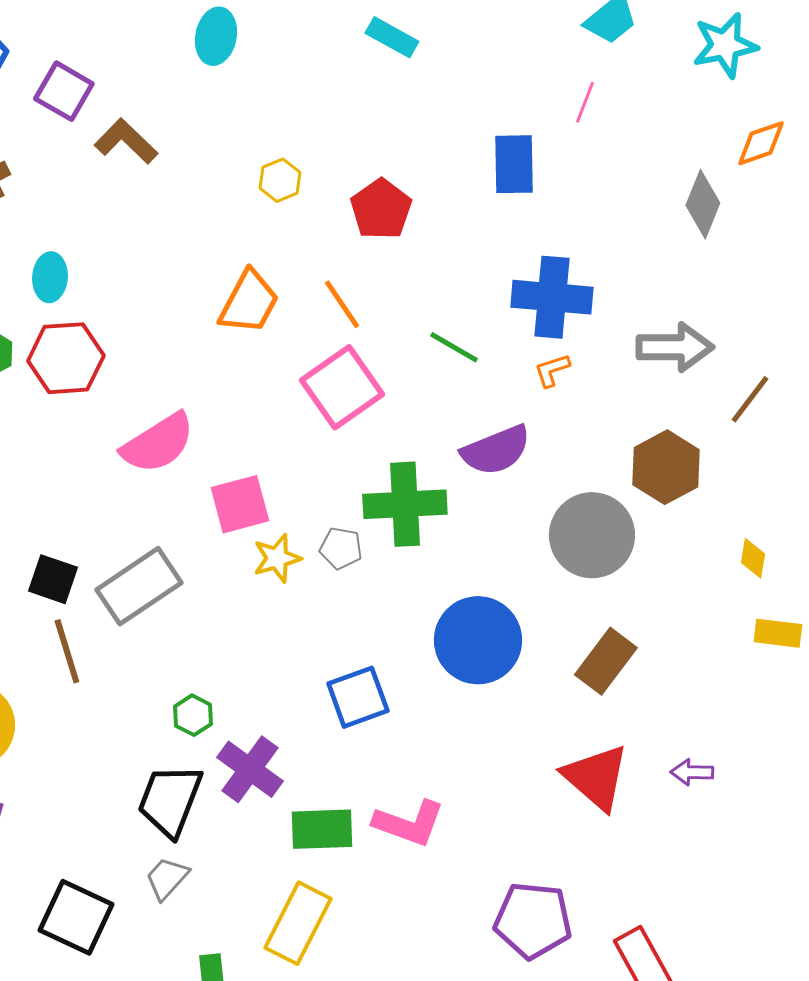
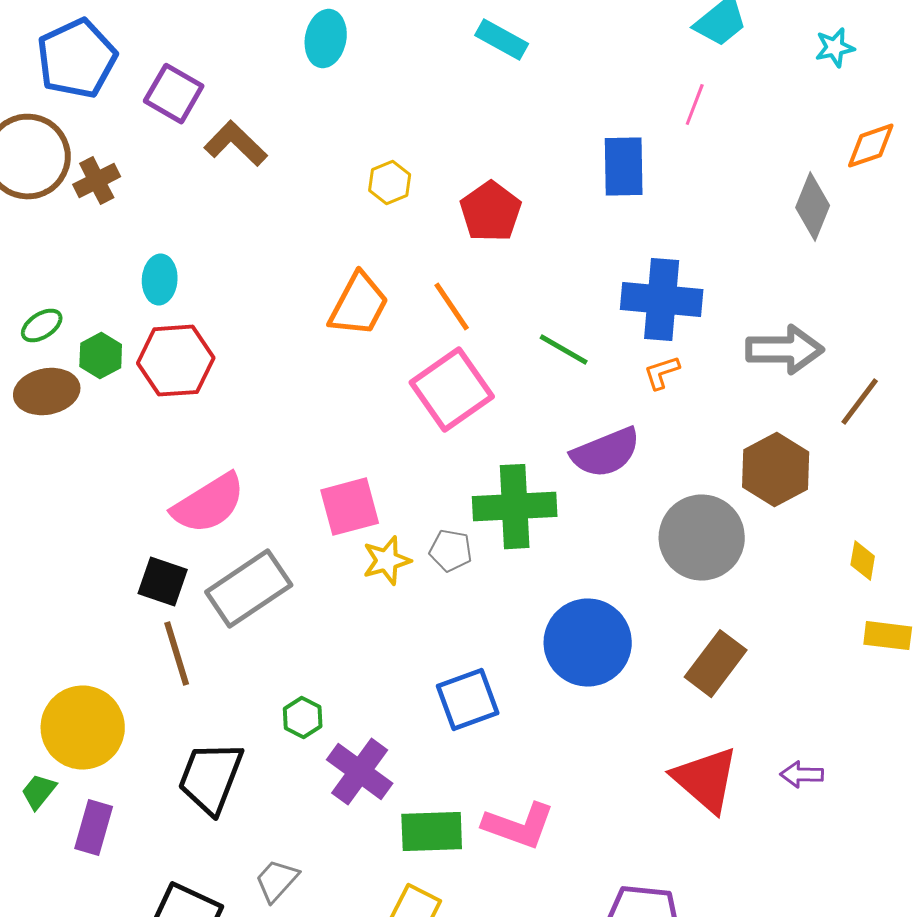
cyan star: (725, 45) -> (835, 48), size x0.6
pink semicircle: (158, 443) -> (209, 504), moved
black trapezoid: (170, 800) -> (211, 778), moved

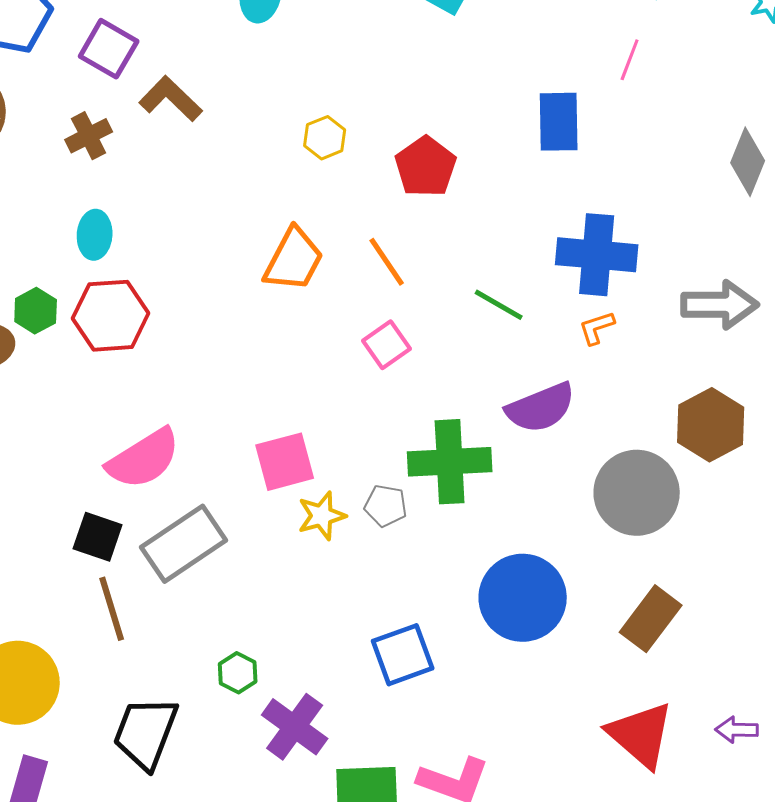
brown cross: (97, 181) -> (89, 136), moved
pink square: (452, 390) -> (387, 345), size x0.6

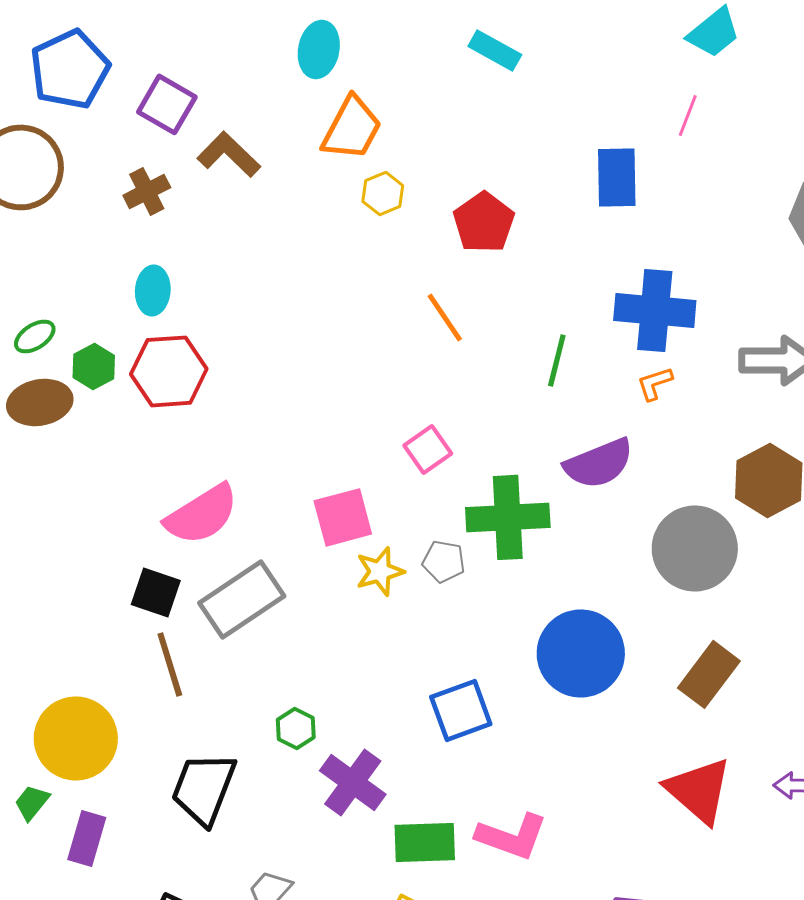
orange trapezoid: (294, 260) -> (352, 128), moved
green line: (499, 305) -> (557, 360), turned 74
pink square: (387, 345) -> (428, 449), moved

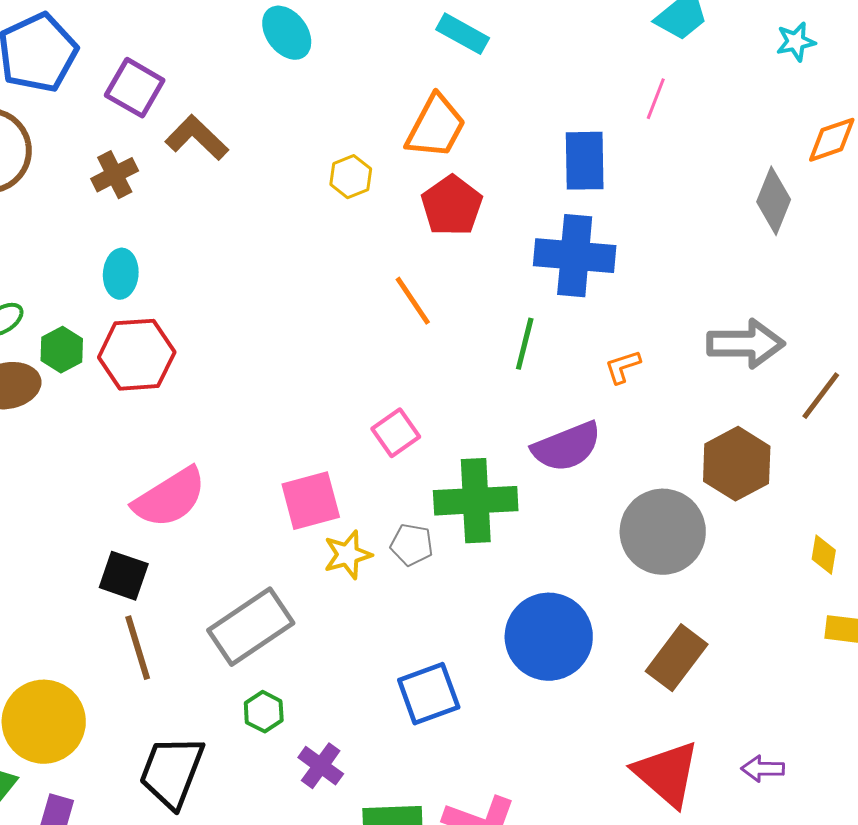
cyan ellipse: (319, 49) -> (287, 33), turned -48
orange trapezoid: (352, 128) -> (436, 127), moved
blue cross: (655, 310) -> (575, 256), moved
gray rectangle: (242, 599) -> (251, 627), moved
purple cross: (353, 782) -> (321, 766), size x0.7

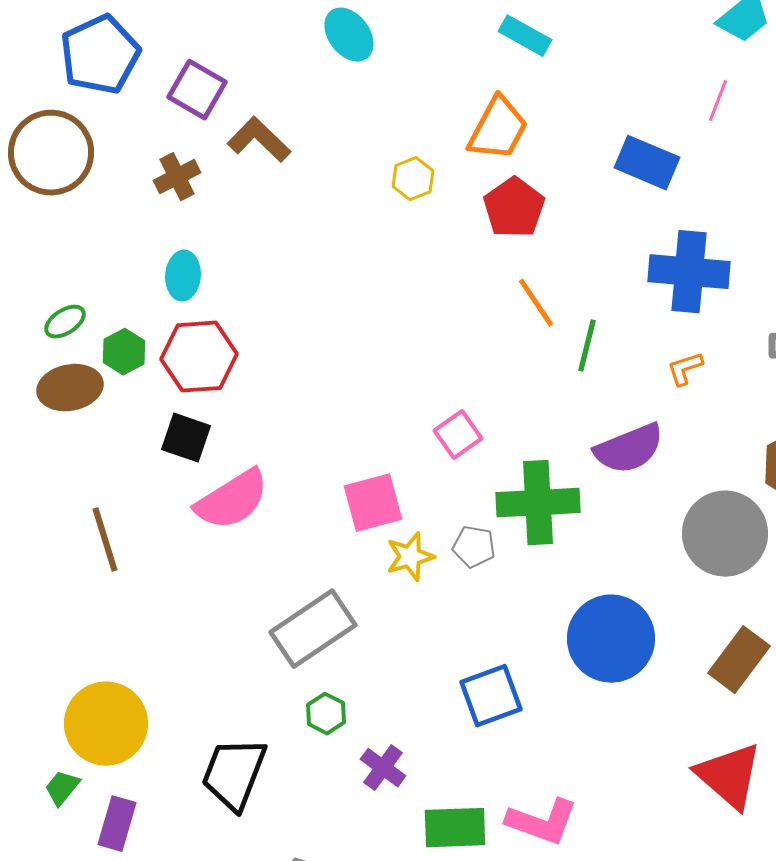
blue rectangle: (585, 161) -> (647, 163), turned -66
blue cross: (575, 256) -> (689, 272), moved
orange line: (413, 301) -> (536, 303), moved
black square: (124, 576) -> (186, 438), moved
brown line: (138, 648) -> (105, 540), moved

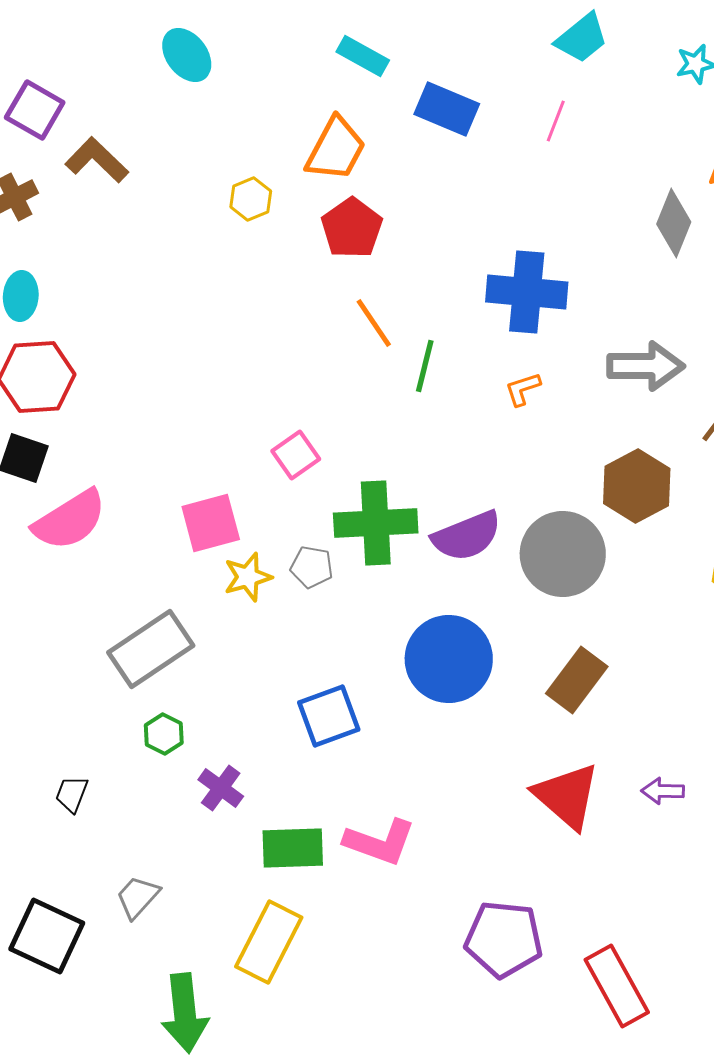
blue rectangle: (647, 163) -> (447, 109), moved
purple semicircle: (629, 449) -> (467, 536), moved
black trapezoid: (234, 774) -> (72, 794), size x0.5

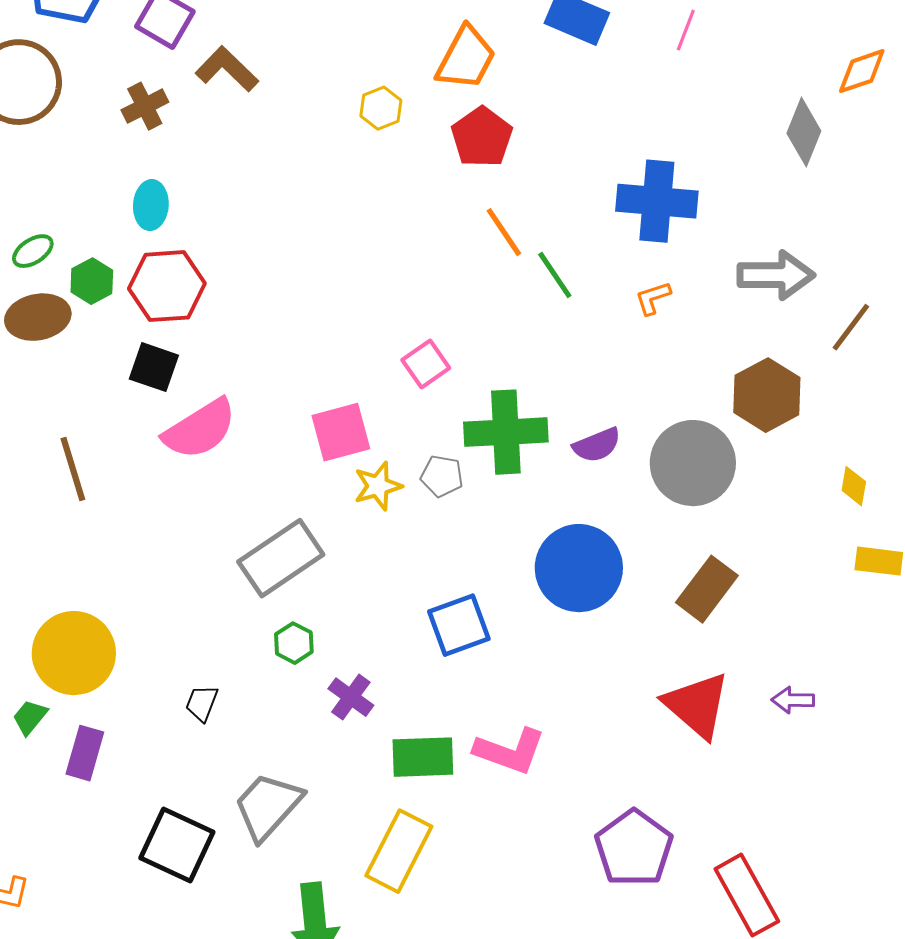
green line: (425, 366) -> (555, 275), turned -48
purple semicircle: (467, 536) -> (597, 445), size x0.7
gray trapezoid: (138, 897) -> (268, 806), size x1.6
purple pentagon: (504, 939) -> (634, 848), turned 30

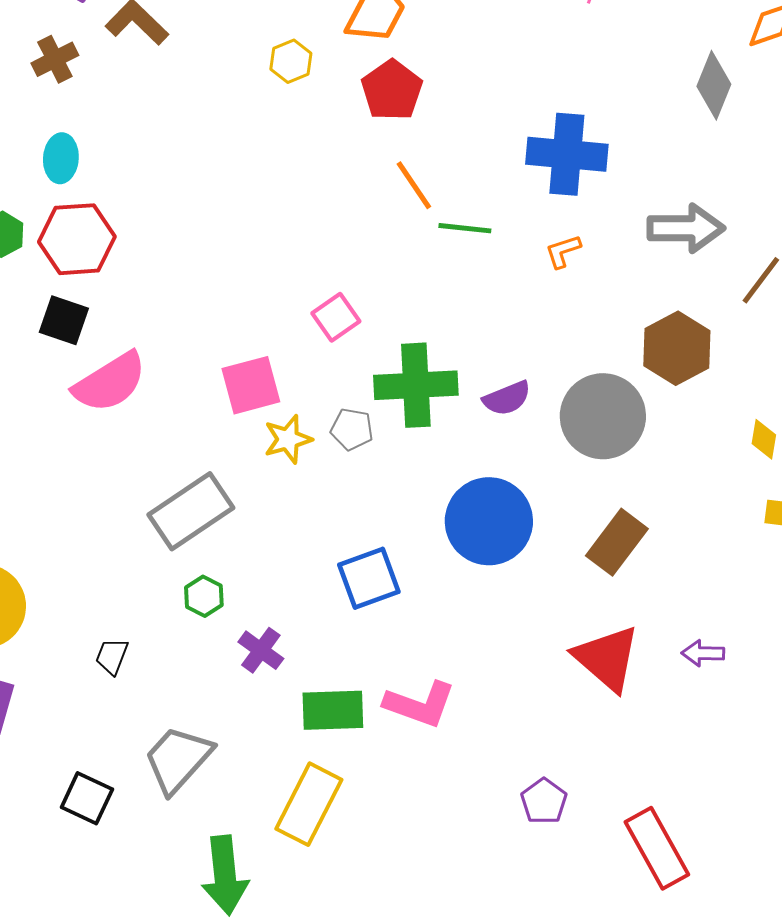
green line: (555, 275) -> (465, 228), turned -50
black square: (177, 845) -> (87, 798), size x0.7
purple pentagon: (634, 848) -> (544, 801), size x0.6

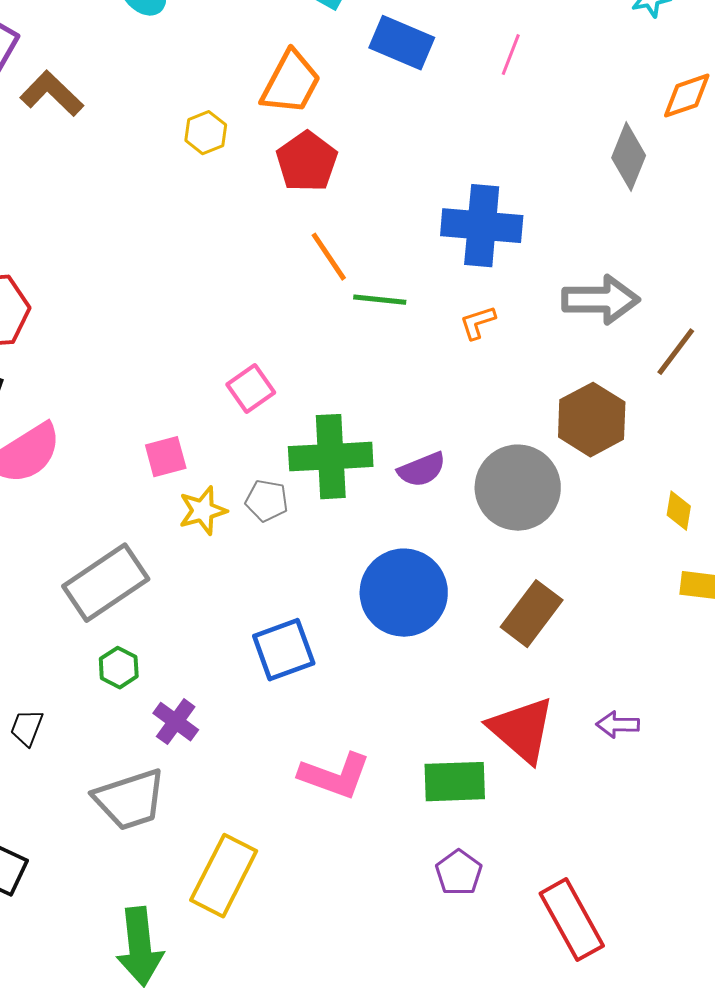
pink square: (251, 385) -> (166, 457), size x0.7
green rectangle: (333, 710) -> (455, 782), moved
gray trapezoid: (178, 759) -> (130, 800), moved, turned -150

